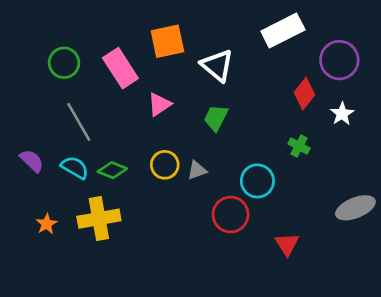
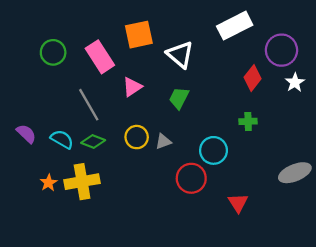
white star: (342, 114) -> (295, 82), moved
gray line: (79, 122) -> (89, 105), moved
green cross: (299, 146) -> (248, 121), turned -30
orange star: (47, 224) -> (49, 183), moved

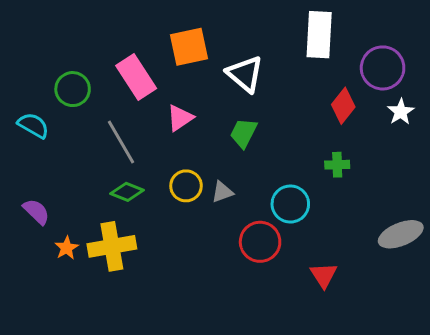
white rectangle: (235, 26) -> (319, 35), turned -60
green circle: (53, 52) -> (73, 89), moved
purple semicircle: (26, 134) -> (36, 212), moved
cyan semicircle: (62, 139) -> (33, 125), moved

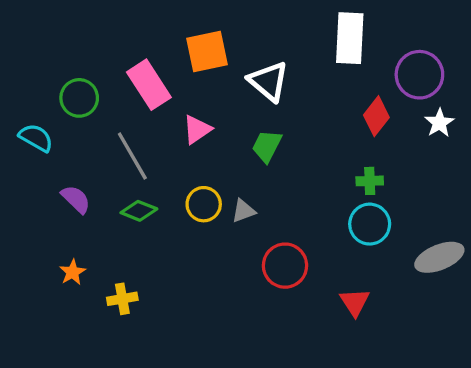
cyan circle: (290, 204) -> (370, 224), moved
purple semicircle: (36, 212) -> (76, 199), moved
yellow cross: (112, 246) -> (122, 299), moved, size x0.6

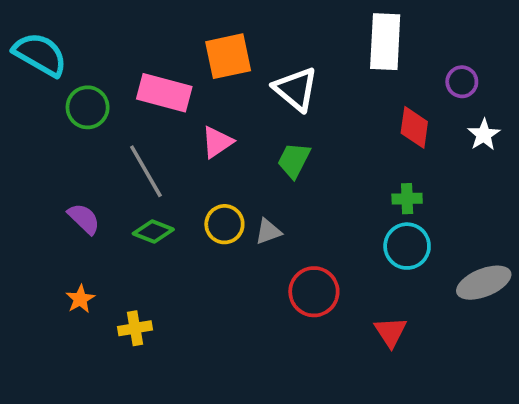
purple circle: (419, 75) -> (462, 82), size x0.6
pink rectangle: (149, 85) -> (164, 93), turned -42
red diamond: (376, 116) -> (414, 127), turned -30
cyan semicircle: (36, 138) -> (40, 54), moved, size x1.4

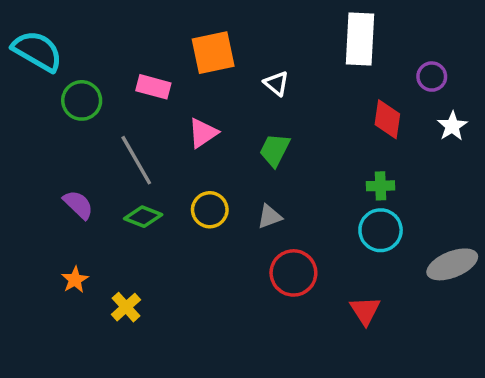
white triangle: (296, 89) -> (276, 83), size x0.6
pink rectangle: (164, 93) -> (153, 87), size x0.7
gray triangle: (268, 231) -> (270, 217), moved
yellow cross: (135, 328) -> (126, 307), turned -32

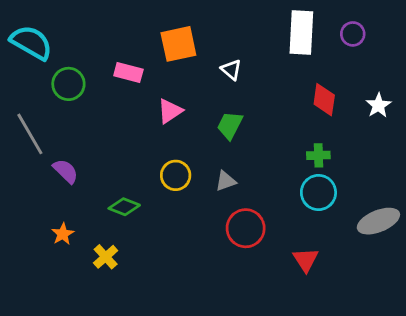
purple circle: (432, 77) -> (353, 34), moved
gray line: (136, 160) -> (30, 134), moved
green diamond: (143, 217) -> (124, 207), moved

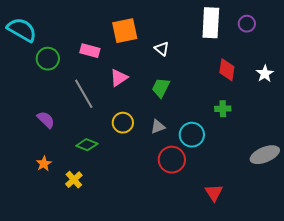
gray line: (30, 134) -> (84, 94), moved
cyan circle: (318, 193) -> (192, 135), moved
red triangle: (306, 260) -> (214, 193), moved

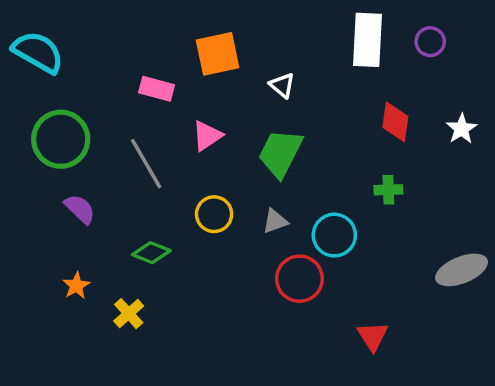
green circle: (48, 59) -> (61, 139), moved, size x1.4
green trapezoid: (161, 88) -> (280, 153), size x1.4

